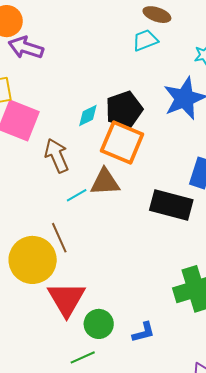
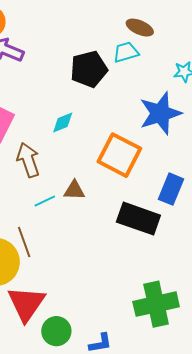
black pentagon: (124, 110) -> (89, 69), moved
orange square: (122, 143) -> (119, 155), moved
brown triangle: (105, 182) -> (74, 190), size x0.7

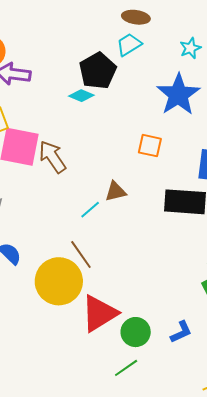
cyan diamond: (63, 123) -> (81, 96), moved, turned 60
orange square: (119, 155) -> (150, 146), size x0.6
brown arrow: (28, 160) -> (52, 157), moved
red triangle: (26, 304) -> (99, 313), turned 39

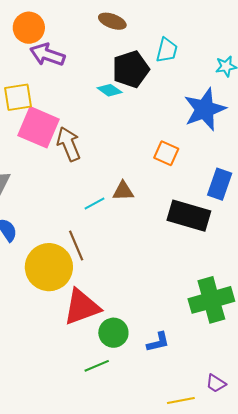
brown ellipse: (136, 17) -> (112, 21), moved
cyan trapezoid: (129, 45) -> (167, 50), turned 124

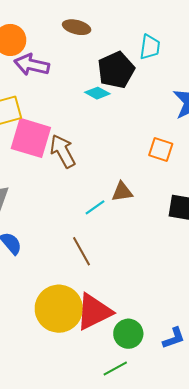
brown ellipse: (112, 21) -> (77, 27), moved
yellow circle: (49, 267) -> (59, 309), moved

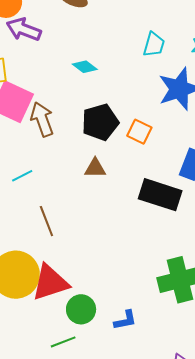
cyan trapezoid: (150, 47) -> (154, 45), moved
black pentagon: (116, 70) -> (100, 122), moved
cyan line: (95, 207) -> (22, 176), moved

